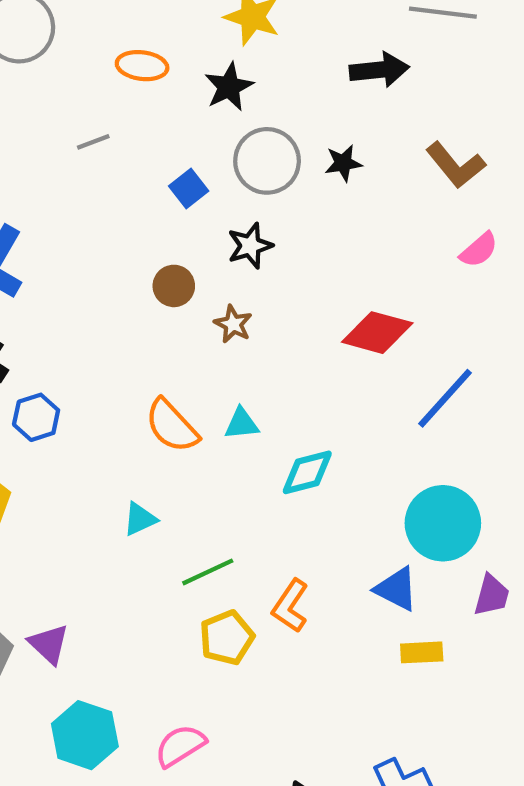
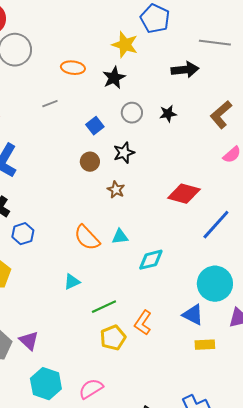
gray circle: (267, 161) -> (132, 113), size x0.7
brown L-shape: (456, 165) -> (221, 115), turned 88
brown circle: (174, 286) -> (90, 162), moved

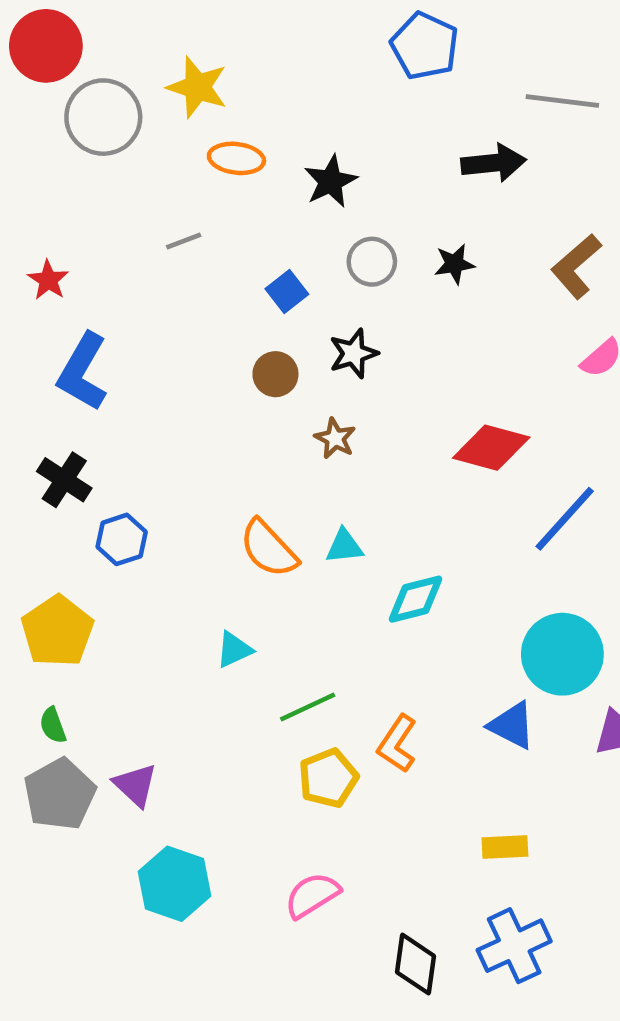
yellow star: (125, 45) -> (197, 87), moved
yellow rectangle: (205, 345) -> (505, 847), moved
pink semicircle: (91, 389) -> (312, 895), moved

